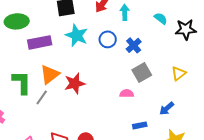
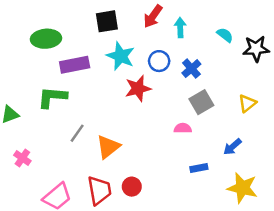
orange triangle: (50, 74) -> (108, 147), moved
green L-shape: (22, 82) -> (52, 97), moved, turned -85
red star: (75, 83) -> (138, 88), moved

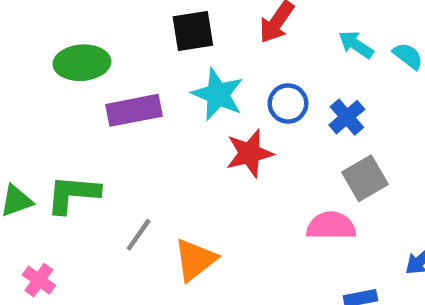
cyan arrow: (180, 28) -> (356, 45), moved, turned -54
green L-shape: (52, 97) -> (73, 194), moved
pink semicircle: (183, 128) -> (331, 226), size x1.5

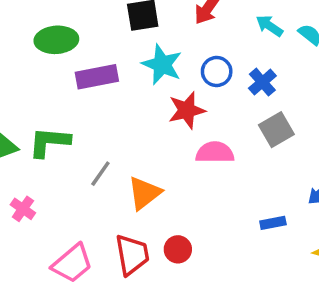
pink semicircle: (331, 226) -> (215, 152), moved

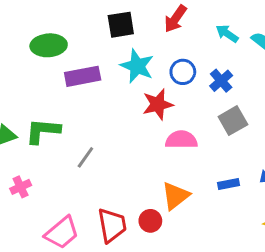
orange triangle: (144, 193) -> (175, 196), moved
pink cross: (23, 209) -> (21, 187), turned 30
blue rectangle: (273, 223) -> (229, 184), moved

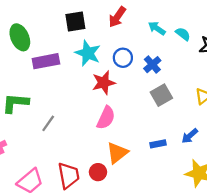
green ellipse: (49, 45) -> (20, 37), turned 70
pink semicircle: (181, 140) -> (106, 118), moved, turned 115

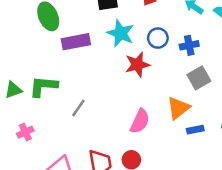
blue cross: (152, 65) -> (189, 45), turned 30
pink semicircle: (106, 118) -> (140, 121), moved
orange triangle: (117, 153) -> (178, 108), moved

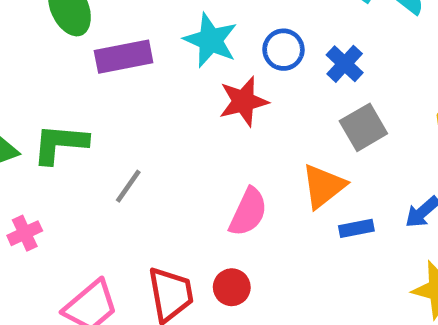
blue cross: (189, 45) -> (345, 64), turned -36

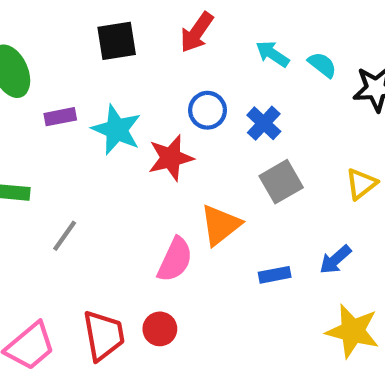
cyan star: (211, 40) -> (117, 130), moved
purple rectangle: (124, 57) -> (60, 117), size x0.6
orange triangle: (323, 186) -> (220, 225), moved

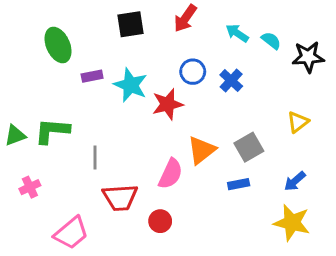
gray square: (281, 182) -> (249, 147), moved
gray line: (65, 236) -> (95, 158), turned -35
blue arrow: (335, 260) -> (295, 181), moved
red trapezoid: (104, 335) -> (120, 197), moved, turned 96

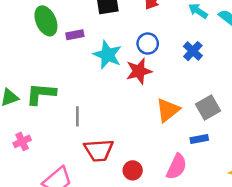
blue circle: (193, 72) -> (148, 44), moved
purple rectangle: (92, 76) -> (75, 35), moved
pink semicircle: (171, 174) -> (177, 167), moved

